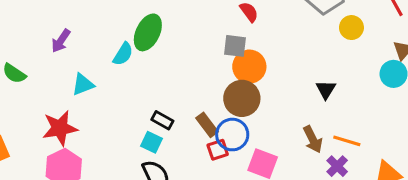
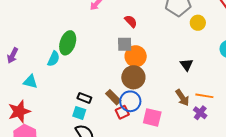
cyan triangle: (83, 84) -> (30, 82), turned 42

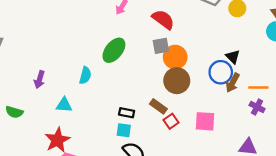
red semicircle: (131, 21) -> (163, 19), size x1.5
green ellipse: (68, 43) -> (114, 50), moved, turned 30
brown arrow: (182, 98) -> (233, 83), moved, turned 72
blue circle: (130, 101) -> (221, 72), moved

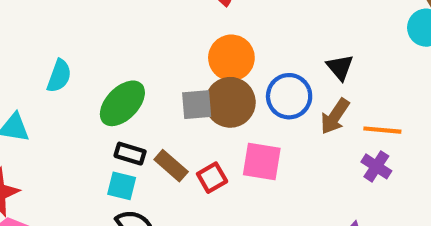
gray square: (161, 46) -> (197, 105), moved
green ellipse: (114, 50) -> (122, 103), moved
blue circle: (221, 72) -> (289, 96), moved
brown rectangle: (158, 106) -> (171, 166), moved
pink square: (205, 121) -> (262, 162), moved

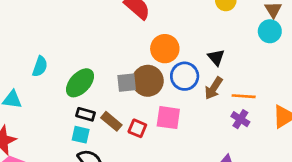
orange circle: (231, 58) -> (165, 49), moved
red square: (212, 178) -> (137, 128), turned -36

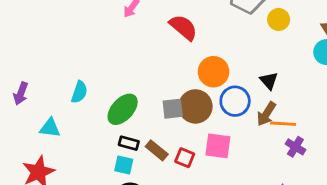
orange line: (244, 96) -> (283, 124), moved

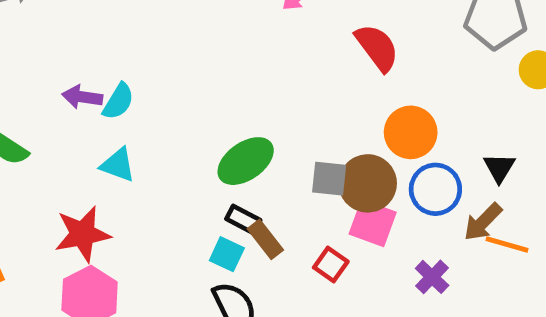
cyan semicircle: (79, 92) -> (118, 101), moved
purple arrow: (21, 94) -> (82, 97), turned 65
pink square: (218, 146) -> (373, 223), moved
purple cross: (295, 147) -> (432, 277), moved
brown rectangle: (157, 150) -> (265, 239), moved

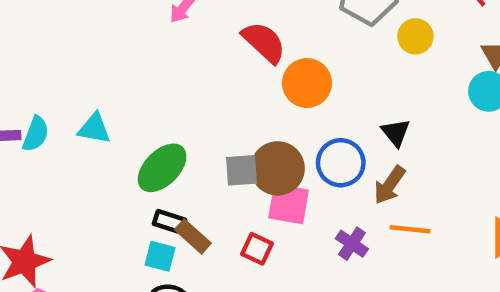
orange circle: (411, 132) -> (307, 83), moved
cyan triangle: (118, 165) -> (94, 129), moved
orange line: (507, 245) -> (410, 229), moved

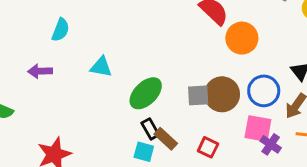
cyan semicircle: (36, 134) -> (61, 30), moved
pink square: (289, 204) -> (258, 129), moved
black rectangle: (170, 222) -> (150, 129), turned 42

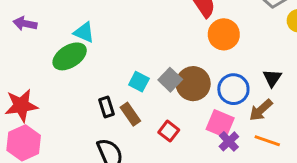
green ellipse: (146, 93) -> (70, 56), moved
gray square: (198, 95) -> (170, 80), turned 35
black rectangle: (150, 129) -> (107, 107), moved
cyan square: (144, 152) -> (139, 82), moved

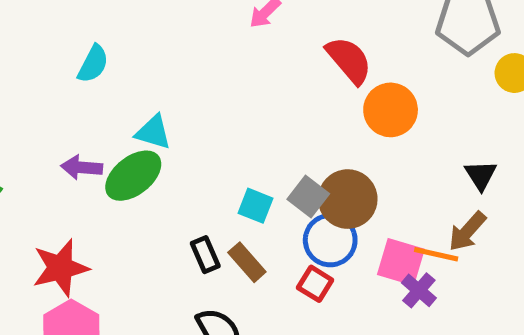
purple arrow: (25, 24) -> (82, 167), moved
blue circle: (233, 89) -> (330, 240), moved
orange line: (267, 141) -> (436, 254), moved

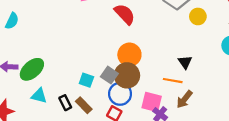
orange circle: (391, 110) -> (129, 55), moved
cyan triangle: (153, 132) -> (39, 96), moved
brown arrow: (467, 231) -> (184, 99), moved
orange line: (436, 254) -> (173, 81), moved

